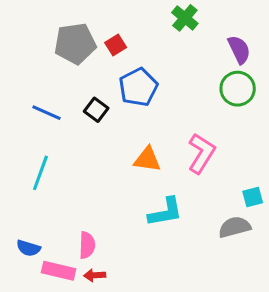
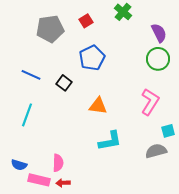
red square: (116, 45) -> (86, 21), moved
black square: (96, 110) -> (64, 83), moved
pink L-shape: (201, 153) -> (150, 102), moved

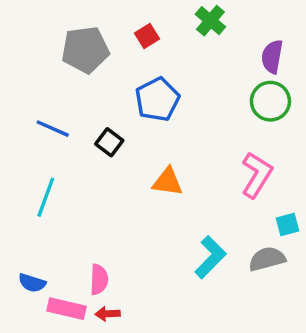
purple semicircle: (159, 33) -> (272, 57), turned -144
cyan L-shape: (110, 141) -> (210, 257), moved, turned -35

